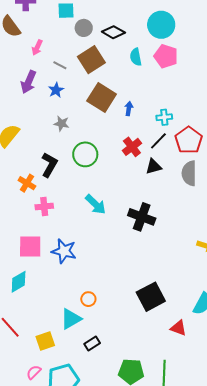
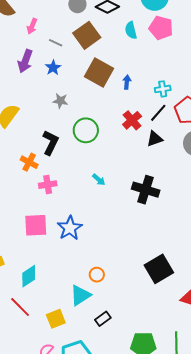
cyan arrow: (96, 204) -> (99, 180), size x0.6
blue star: (64, 251) -> (70, 228), turned 30
cyan diamond: (19, 282) -> (29, 276), moved

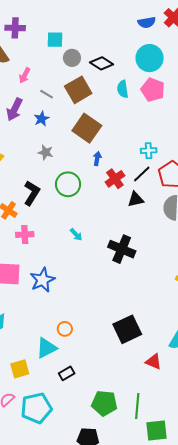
blue arrow: (127, 82) -> (97, 159), moved

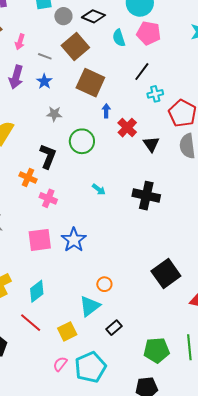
black line: (142, 174) -> (142, 72), moved
black triangle: (136, 199) -> (151, 144), turned -42
pink cross: (25, 235) -> (48, 198), turned 36

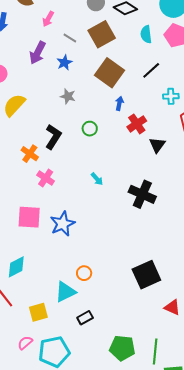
black line: (142, 72) -> (151, 70), moved
green circle: (82, 141) -> (90, 129), size x0.6

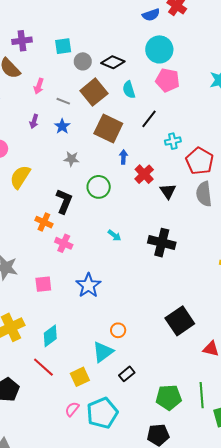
cyan semicircle: (146, 34) -> (129, 90), moved
purple arrow: (38, 53) -> (34, 121), size x0.6
green circle: (90, 129) -> (99, 187), size x1.5
pink square: (29, 217) -> (43, 284), moved, size x0.7

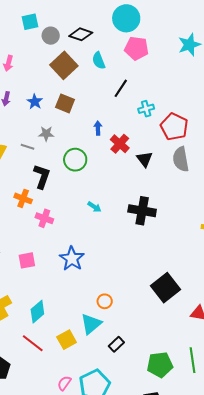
gray line: (63, 101) -> (28, 147), moved
brown square: (108, 129) -> (65, 103), moved, size x0.7
yellow square: (80, 377) -> (67, 340), moved

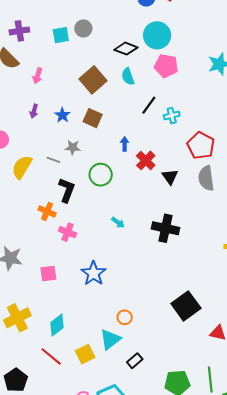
black diamond: (81, 34) -> (126, 49), moved
gray circle: (51, 36) -> (83, 28), moved
cyan cross: (146, 109) -> (172, 116), moved

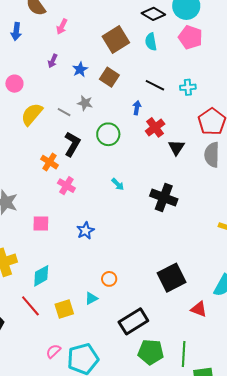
black line: (149, 105) -> (155, 85), moved, turned 72
blue star: (93, 273) -> (85, 231), size x0.7
cyan triangle: (110, 339) -> (91, 298), size x0.6
black rectangle: (135, 361) -> (133, 321), moved, size x1.8

